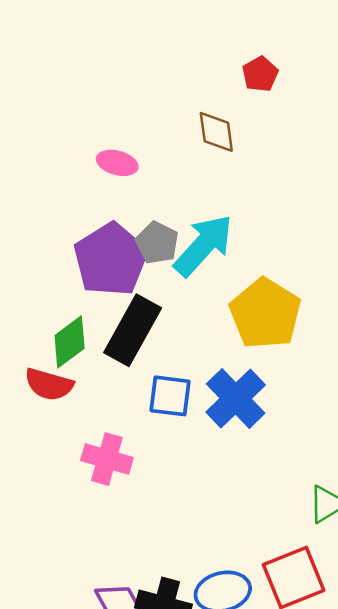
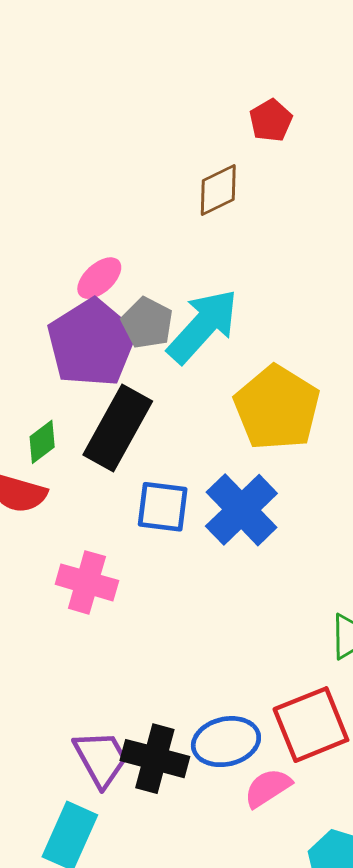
brown diamond: (216, 132) -> (218, 190), turned 72
pink ellipse: (117, 163) -> (99, 278), moved, turned -57
green diamond: (70, 342) -> (42, 442), size x0.7

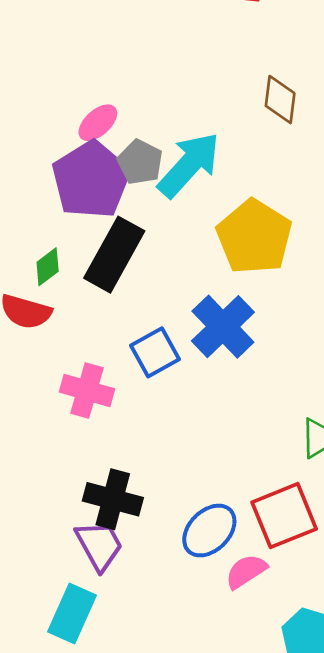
brown diamond: (218, 190) -> (280, 100), moved, turned -57
blue square: (163, 507) -> (155, 352), moved, turned -36
blue ellipse: (226, 742) -> (209, 531), turned -32
black cross: (155, 759) -> (113, 499), moved

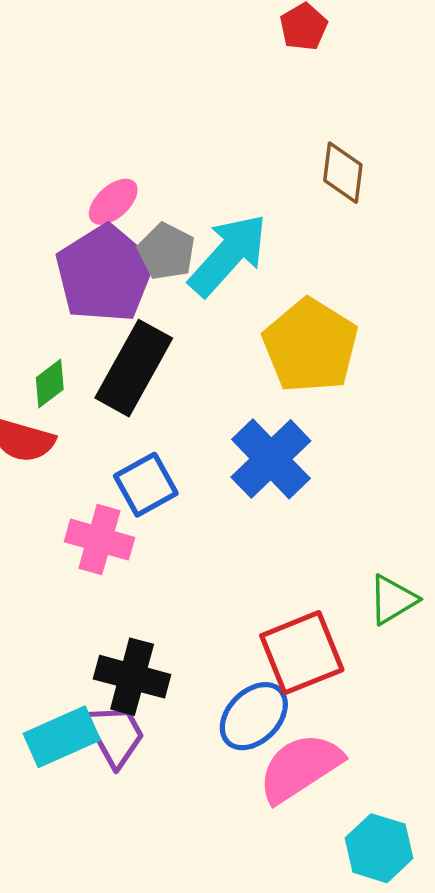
blue square: (155, 352) -> (146, 485), moved
red square: (284, 516) -> (302, 653), moved
pink semicircle: (246, 571) -> (300, 768), size x1.6
cyan rectangle: (72, 613) -> (62, 737), moved, turned 42

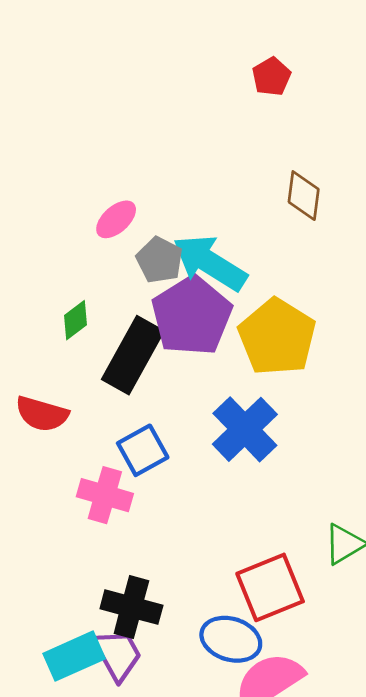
cyan arrow: (228, 255) -> (210, 263), turned -100
purple pentagon: (105, 274) -> (192, 316), moved
green diamond: (50, 383) -> (75, 320), moved
blue ellipse: (254, 716) -> (231, 639), turned 62

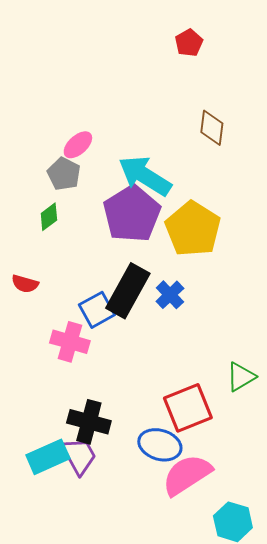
gray pentagon: (159, 260) -> (64, 174), moved
black rectangle: (133, 355) -> (128, 291), moved
red semicircle: (42, 414) -> (25, 284), size x0.7
blue cross: (245, 429) -> (170, 295), size x0.6

